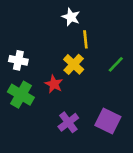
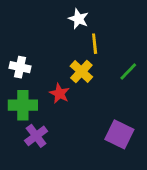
green cross: (21, 95) -> (23, 105), turned -30
purple cross: (68, 122) -> (36, 136), moved

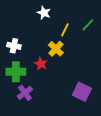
white star: (78, 19) -> (44, 13), moved
yellow line: (95, 44) -> (65, 30), turned 32
green line: (128, 72) -> (88, 25), moved

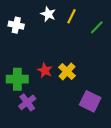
yellow line: (65, 30) -> (71, 16), moved
white cross: (14, 46) -> (16, 25), moved
yellow cross: (56, 49) -> (67, 71), moved

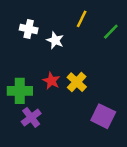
white star: (48, 14) -> (55, 40), moved
white cross: (16, 25) -> (29, 29), moved

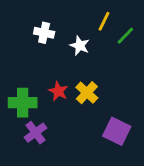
yellow line: (82, 19) -> (104, 21), moved
white cross: (29, 29) -> (44, 33), moved
white star: (55, 40) -> (80, 46), moved

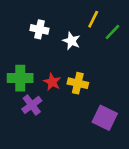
yellow cross: (87, 93) -> (78, 83), turned -30
green cross: (23, 103) -> (20, 78), moved
purple cross: (35, 133) -> (32, 105), moved

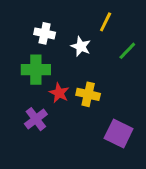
green line: (112, 32) -> (127, 51), moved
green cross: (20, 78) -> (36, 70), moved

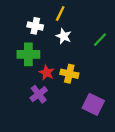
yellow line: (106, 22) -> (60, 13), moved
purple cross: (36, 119) -> (39, 94), moved

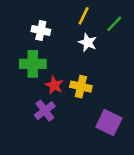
yellow line: (60, 13) -> (84, 16), moved
white star: (64, 36) -> (88, 42), moved
green line: (100, 40) -> (114, 24), moved

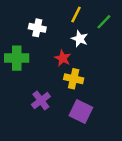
green cross: (33, 64) -> (17, 58), moved
red star: (54, 85) -> (63, 58), moved
purple square: (109, 123) -> (81, 111), moved

